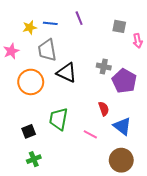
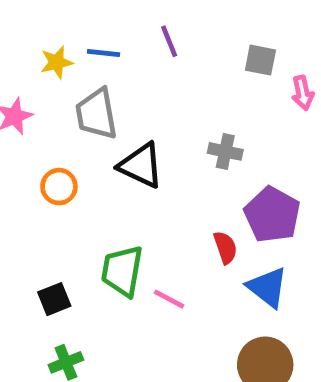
purple pentagon: (124, 81) -> (272, 215), moved
orange circle: (31, 82) -> (59, 187), size x0.6
pink line: (90, 134) -> (169, 299), moved

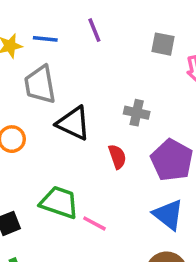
red semicircle: (225, 247) -> (117, 157), moved
green trapezoid: (122, 271) -> (59, 202), turned 99

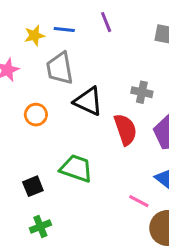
red semicircle: (117, 157) -> (125, 129), size x1.5
pink line: (94, 223) -> (139, 201), moved

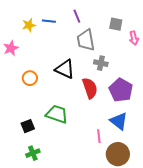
gray trapezoid: (60, 68) -> (86, 40), moved
pink line: (139, 201) -> (99, 136), turned 56

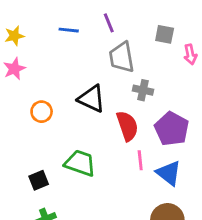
yellow star: (29, 25) -> (14, 36), moved
pink line: (99, 136) -> (140, 160), moved

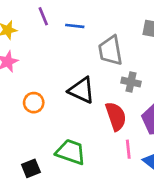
purple line: (109, 23) -> (43, 16), moved
blue line: (69, 30) -> (75, 26), moved

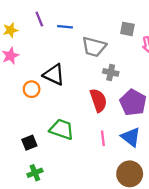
gray trapezoid: (110, 51) -> (94, 47), turned -65
black triangle: (82, 90) -> (54, 75), moved
pink line: (128, 149) -> (103, 138), moved

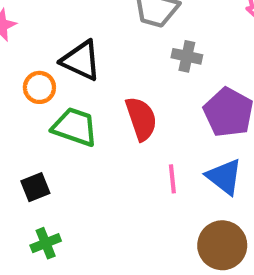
red semicircle: (98, 100) -> (141, 119), moved
green trapezoid: (62, 129) -> (75, 127), moved

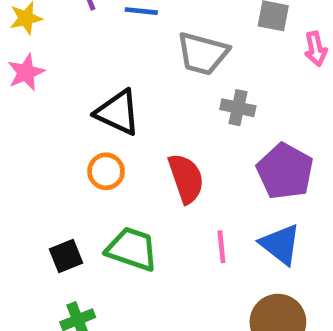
orange circle: (39, 87) -> (106, 171), moved
green trapezoid: (75, 127) -> (132, 249), moved

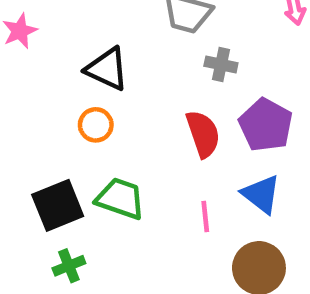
red semicircle: (186, 178) -> (203, 134), moved
pink line: (221, 247) -> (205, 217), moved
black square: (66, 256) -> (58, 205), size x1.6

